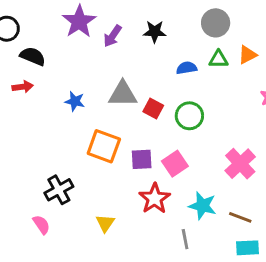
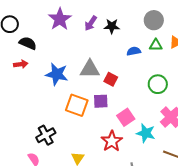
purple arrow: (113, 36) -> (91, 23), moved
blue star: (75, 101) -> (57, 74), size x1.6
green circle: (189, 116) -> (158, 84), moved
purple square: (142, 159) -> (101, 101), moved
cyan star: (203, 206) -> (146, 133), moved

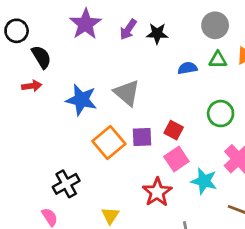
black semicircle: (28, 43) -> (41, 57), turned 36
gray triangle: (90, 69) -> (127, 93), turned 40
red square: (111, 79) -> (174, 130), moved
orange square: (77, 105) -> (109, 142), turned 30

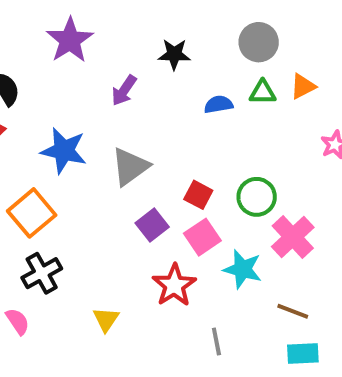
purple arrow: (128, 29) -> (124, 90), moved
gray triangle: (127, 93) -> (130, 167), moved, turned 44
green circle: (221, 114) -> (257, 197), moved
purple square: (142, 137) -> (152, 225), moved, turned -35
orange square: (109, 142) -> (32, 213), moved

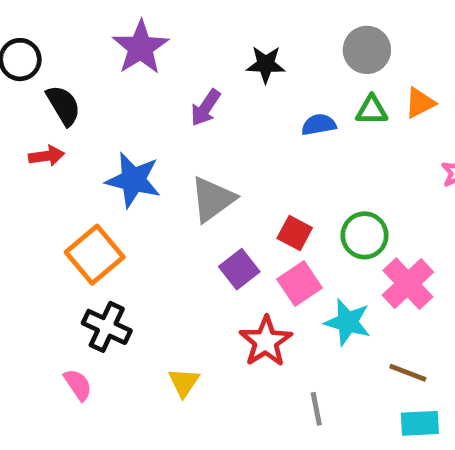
black cross: (42, 273) -> (107, 327), turned -36

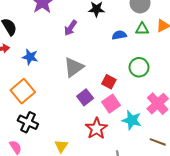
blue star: (133, 180) -> (30, 57), moved, size x0.7
green circle: (364, 235) -> (139, 67), moved

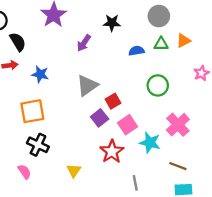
red square: (109, 82) -> (113, 101), moved, turned 32
orange square: (23, 91) -> (32, 111), turned 30

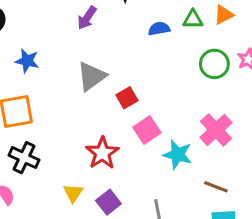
green circle: (158, 85) -> (214, 64), moved
purple square: (100, 118) -> (108, 202), moved
red star: (112, 152) -> (102, 153), moved

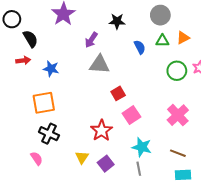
blue semicircle: (159, 29) -> (140, 47), turned 72
gray triangle: (92, 76) -> (99, 65), moved, turned 40
cyan star: (178, 155) -> (142, 147), moved

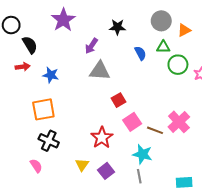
orange triangle: (183, 38) -> (184, 30), moved
green circle: (177, 71) -> (178, 65), moved
brown line: (178, 153) -> (155, 130), moved

